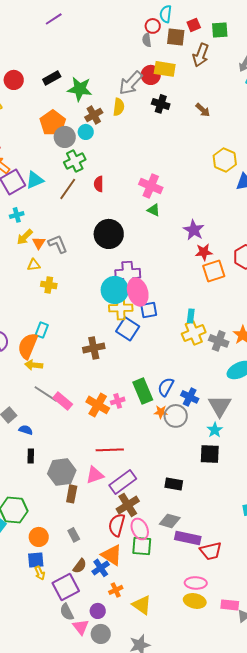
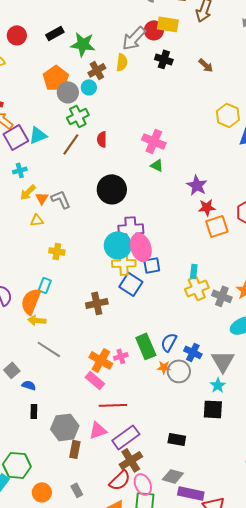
yellow cross: (49, 285) -> (57, 251), moved
pink rectangle: (63, 401) -> (95, 380), moved
red semicircle: (117, 525) -> (120, 480), turned -150

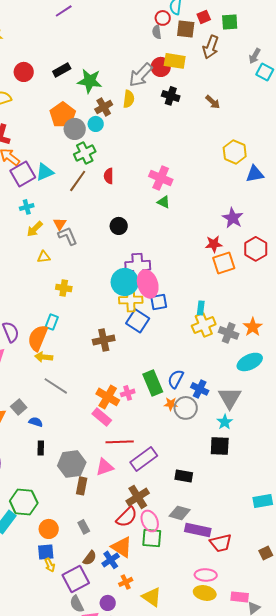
purple star: (197, 185) -> (233, 218), moved
black circle: (112, 189) -> (119, 226), size x0.6
orange triangle: (42, 198) -> (60, 224), moved
purple rectangle: (126, 437) -> (144, 459), moved

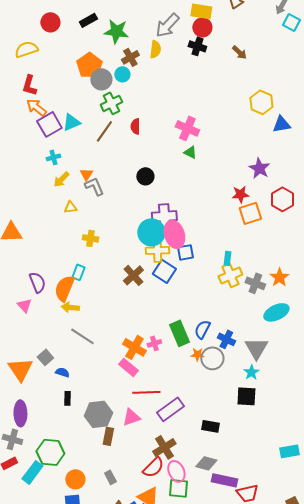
red circle: (161, 67) -> (202, 27), moved
brown cross: (104, 340) -> (133, 275), moved, turned -30

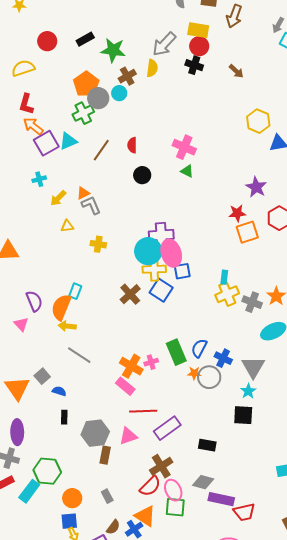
green cross: (111, 103) -> (83, 113), moved
cyan cross: (53, 157) -> (39, 179), moved
orange triangle: (86, 174) -> (83, 193), turned 32
black circle: (145, 176) -> (142, 175), moved
yellow cross: (90, 238) -> (98, 244), moved

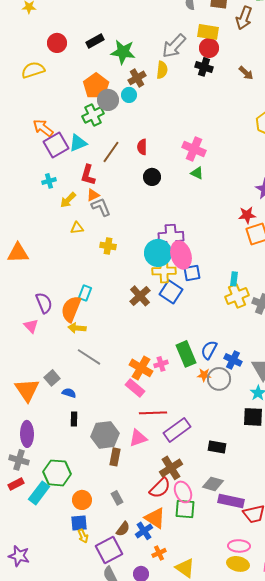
red L-shape: (26, 104) -> (88, 175), moved

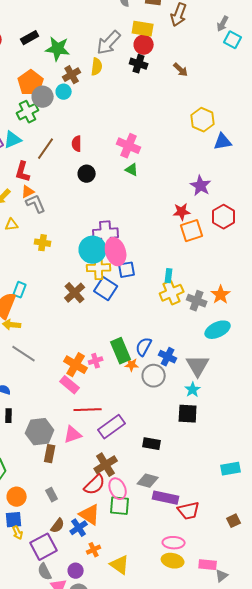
orange star: (204, 375) -> (132, 365), moved

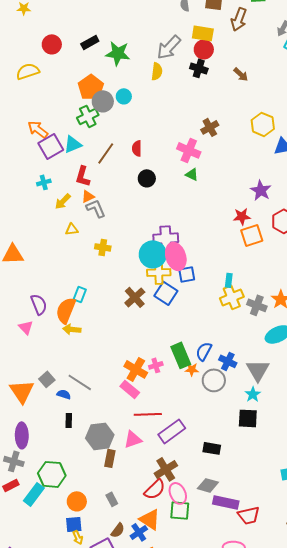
brown cross: (72, 75) -> (210, 127), moved
gray line: (24, 354) -> (80, 382), moved

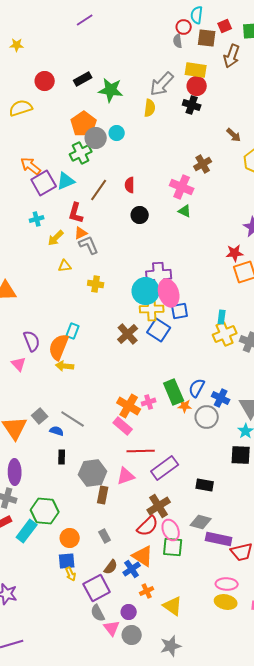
brown arrow: (241, 74) -> (234, 135), moved

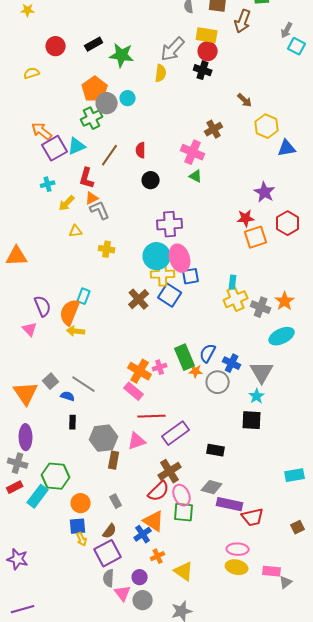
yellow semicircle: (21, 108) -> (32, 73), size x0.7
purple cross: (159, 275) -> (170, 224), moved
brown semicircle: (111, 567) -> (110, 531), moved
gray semicircle: (98, 613) -> (109, 578), turned 30

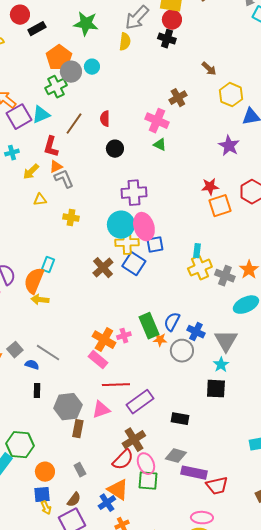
black rectangle: (94, 44) -> (37, 29), moved
purple star: (265, 192) -> (229, 146), moved

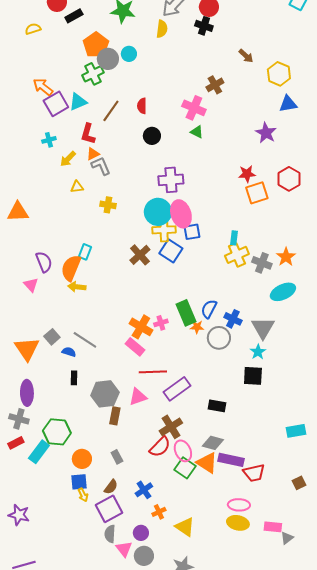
yellow hexagon: (231, 95) -> (279, 74), moved
green square: (148, 481) -> (185, 468), turned 30
orange triangle: (118, 490) -> (207, 463), moved

